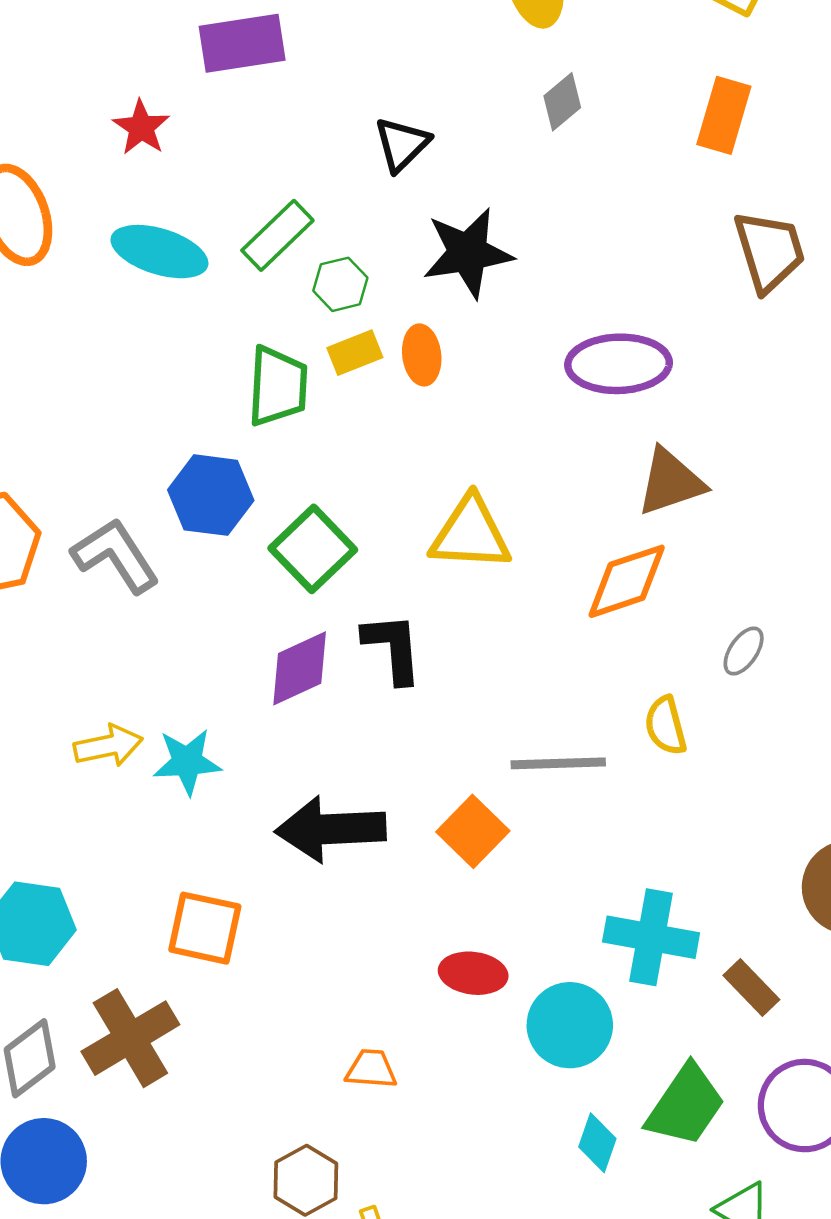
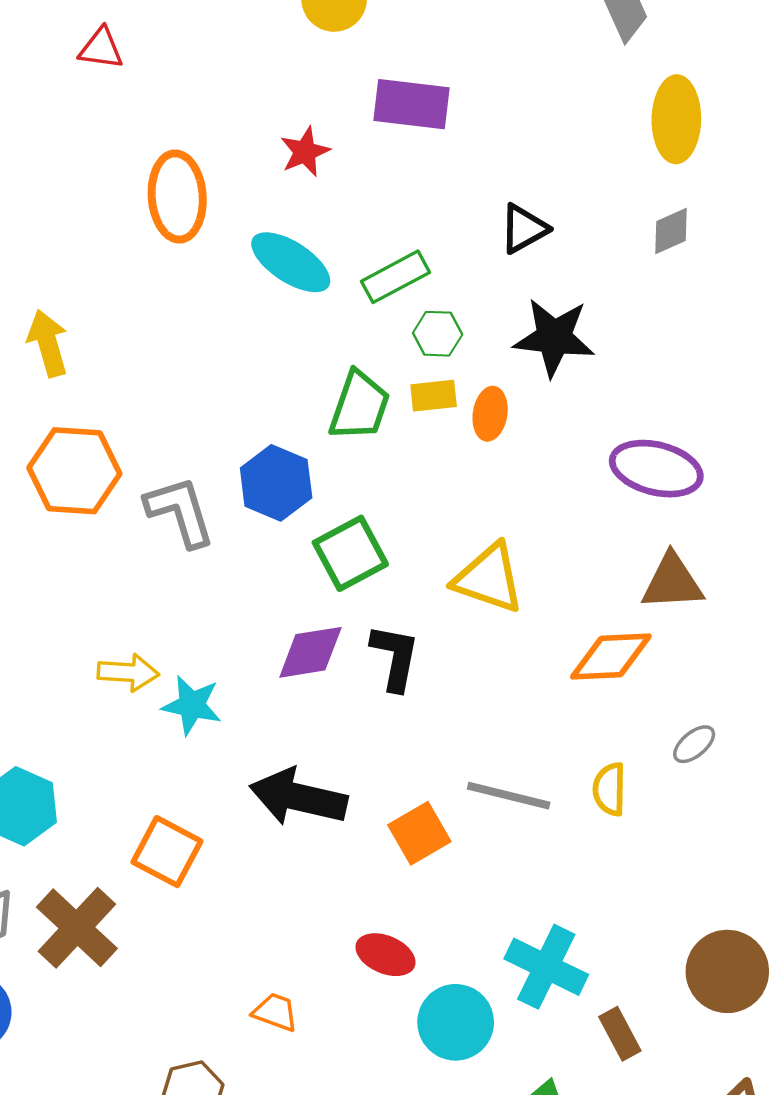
brown cross: (130, 1038) -> (77, 928), turned -32

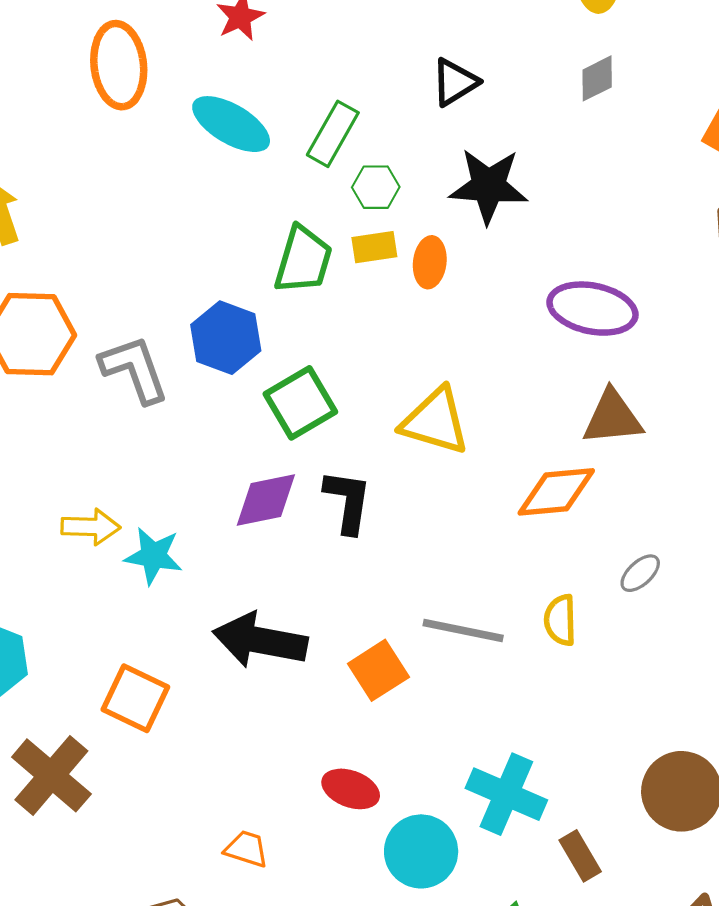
green rectangle: (395, 277) -> (333, 134), turned -30

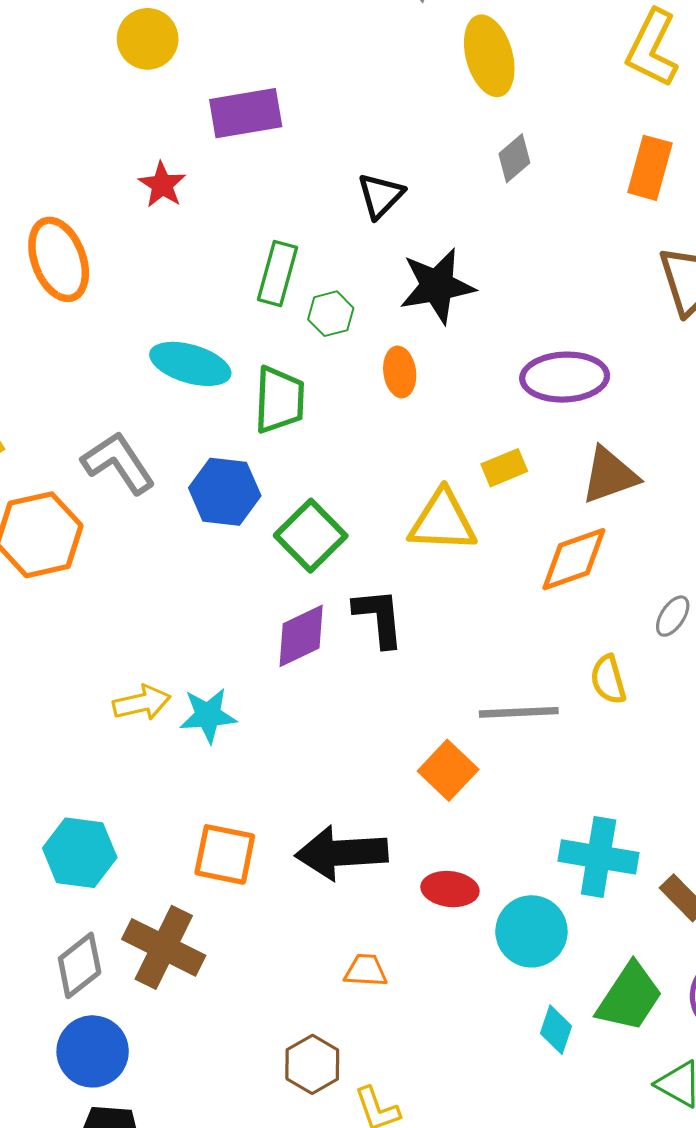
cyan ellipse: (231, 124) -> (190, 364), moved
yellow rectangle: (374, 247) -> (504, 468), moved
gray L-shape: (134, 369) -> (118, 463), moved
black arrow: (260, 640) -> (342, 853), moved

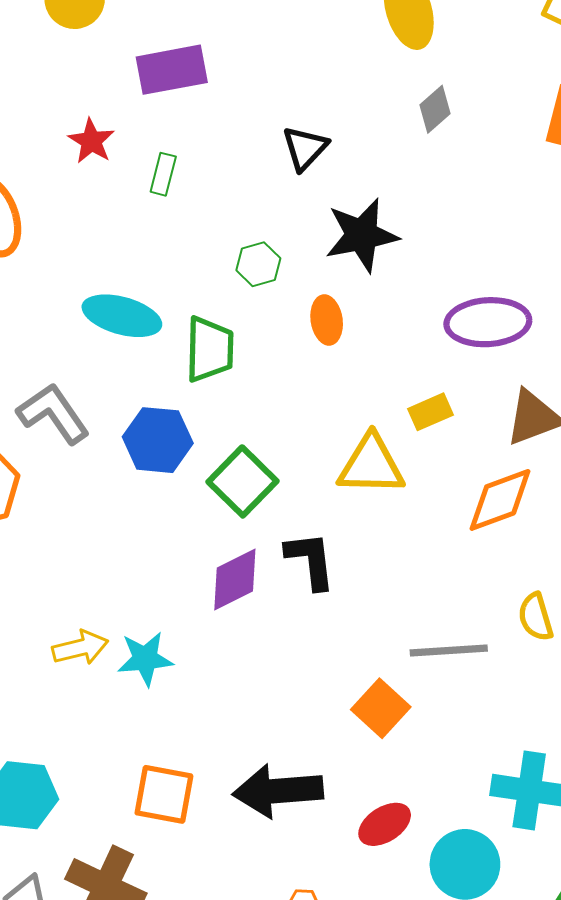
green rectangle: (277, 273) -> (163, 174), moved, size x0.7
red ellipse: (450, 889) -> (385, 824), turned -38

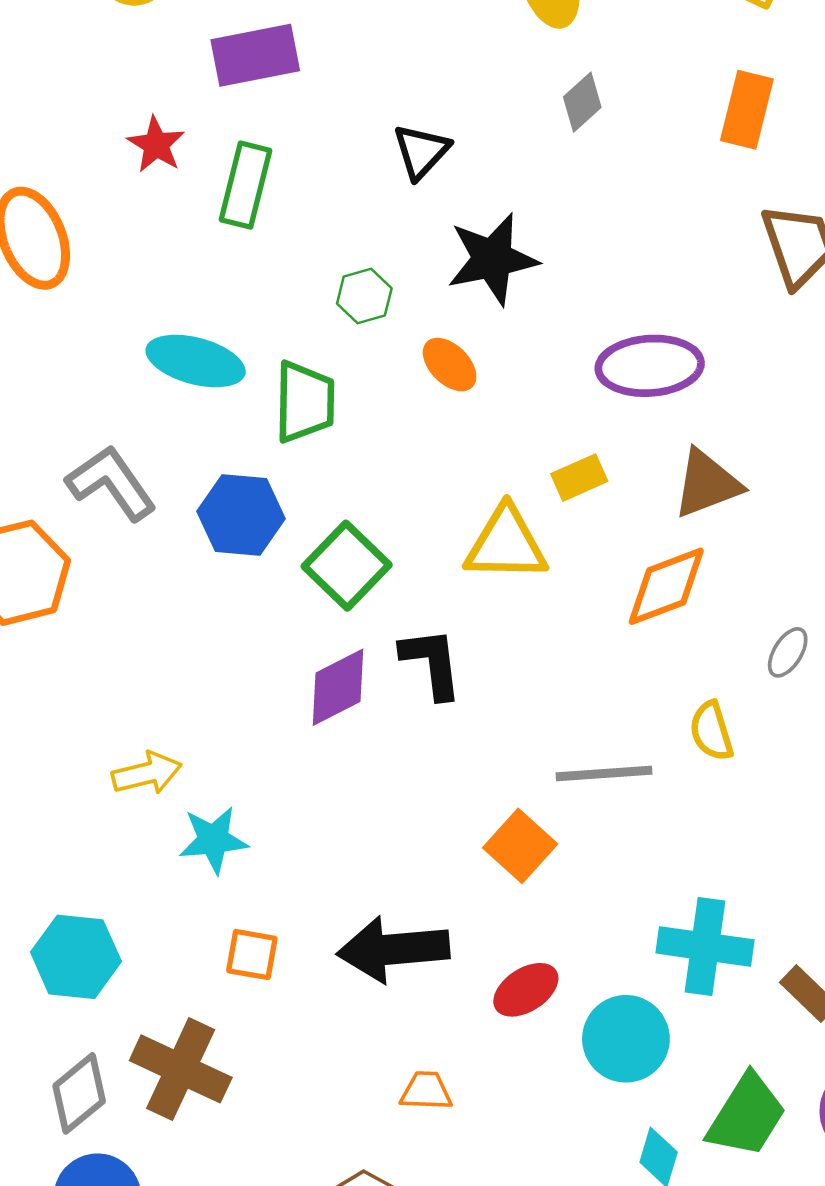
green rectangle: (163, 174) -> (246, 185), size x1.6
orange ellipse: (327, 320) -> (450, 365), turned -36
cyan star: (145, 659) -> (213, 840), moved
orange square: (164, 794) -> (252, 955), size x0.7

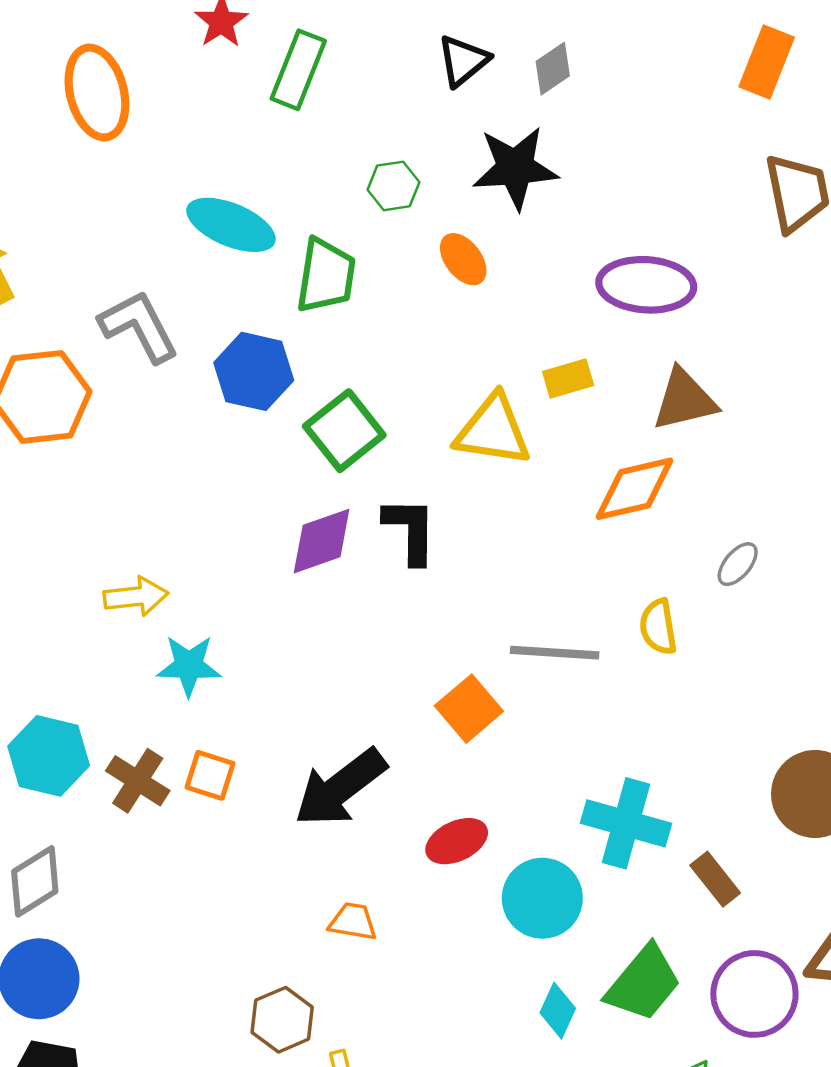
gray diamond: (582, 102) -> (553, 69), moved
black arrow: (393, 949) -> (340, 788), turned -40
brown cross: (181, 1069) -> (138, 781), moved, size x0.7

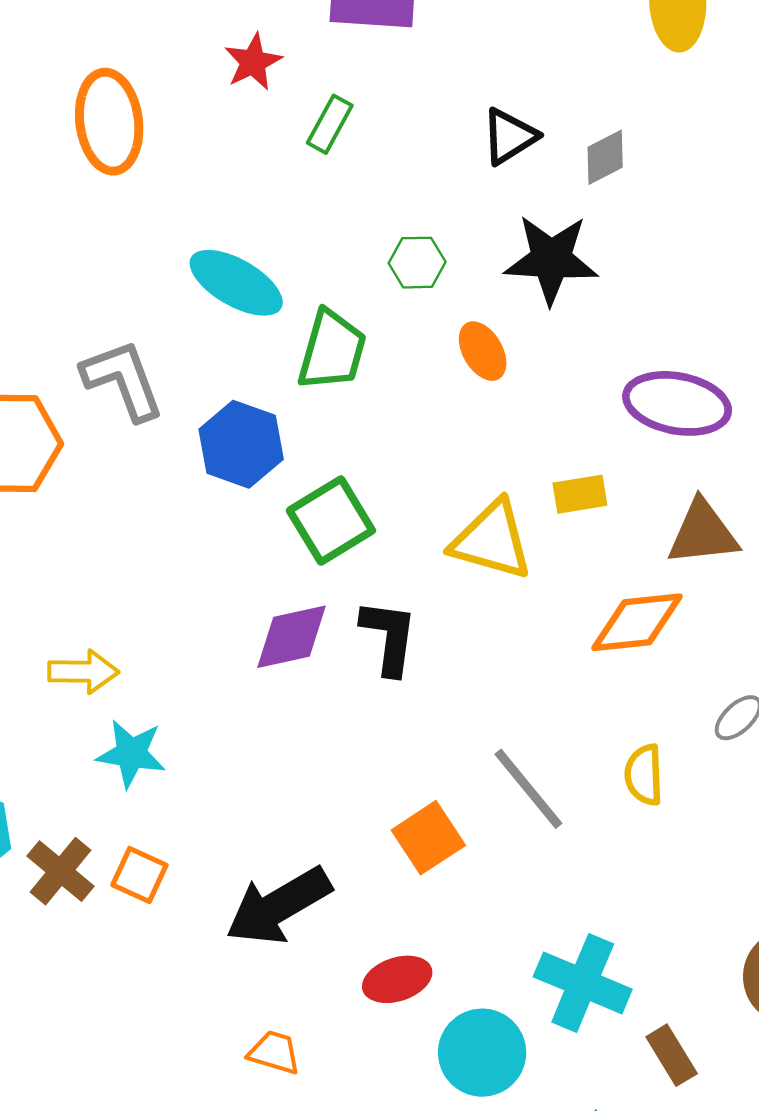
green rectangle: (298, 70) -> (330, 124), size x0.7
gray line: (555, 653) -> (528, 789), turned 40

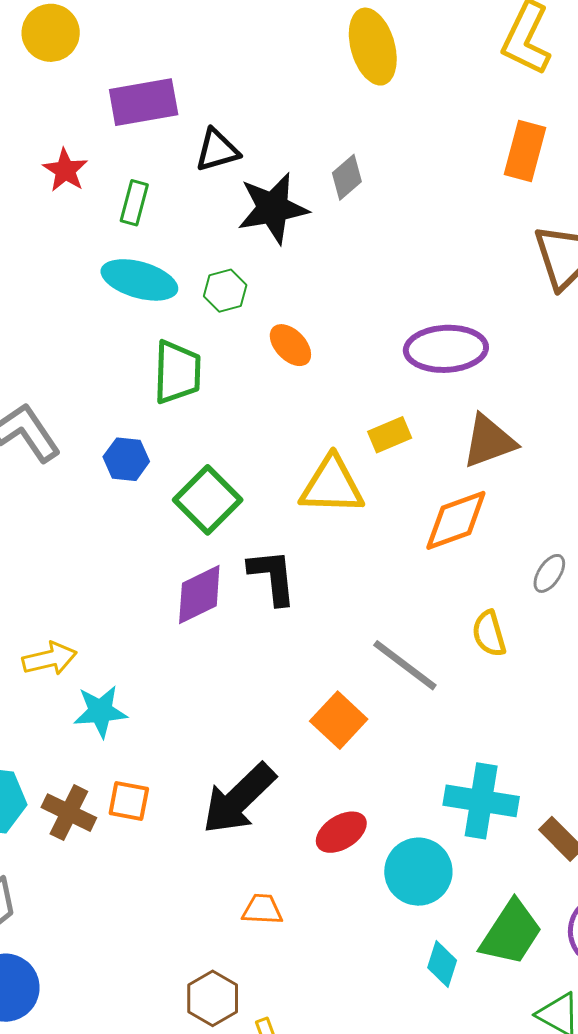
black triangle: (509, 136) -> (217, 150), moved, turned 30
black star: (551, 259) -> (273, 208), moved
cyan ellipse: (236, 283) -> (139, 280), moved
blue hexagon: (241, 444) -> (126, 459), size x0.7

